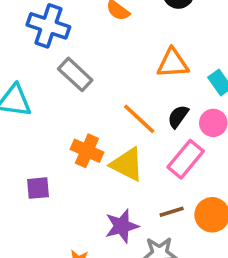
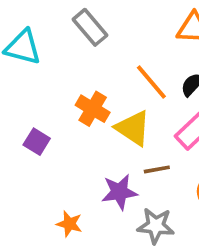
purple square: (38, 188) -> (37, 142), turned 30
brown line: (172, 212) -> (157, 169), moved

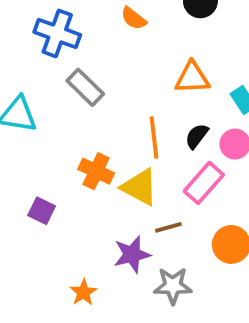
orange line: (151, 82) -> (154, 138), turned 39
orange star: (69, 224) -> (83, 292), turned 30

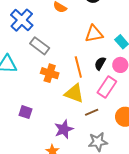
blue cross: (57, 33) -> (22, 20), turned 30
orange cross: (96, 171) -> (50, 73), moved
purple star: (132, 254) -> (64, 129), moved

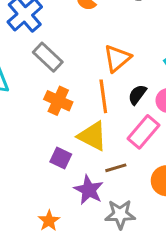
orange triangle: (94, 34) -> (117, 58), moved, turned -36
purple square: (25, 112) -> (61, 158), moved
purple star: (64, 129) -> (89, 190), moved, turned -30

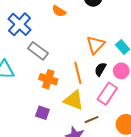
orange triangle: (117, 58) -> (96, 45), moved
purple square: (61, 158) -> (42, 113), moved

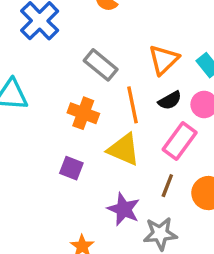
gray rectangle: (38, 51) -> (101, 65), moved
black semicircle: (100, 69) -> (170, 100), turned -152
brown line: (92, 120) -> (167, 186), moved, turned -48

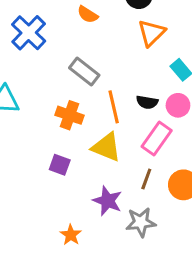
orange triangle: (164, 60) -> (151, 33), moved
black semicircle: (170, 100) -> (147, 102), turned 40

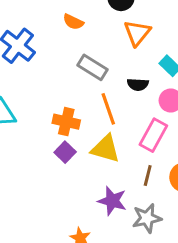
gray rectangle: (84, 71) -> (93, 67), moved
black semicircle: (147, 102) -> (138, 84), moved
purple square: (60, 165) -> (65, 152), moved, turned 30

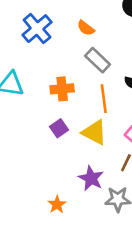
orange semicircle: (73, 22) -> (86, 28), moved
orange cross: (66, 122) -> (62, 89), moved, turned -30

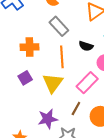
yellow triangle: (94, 132) -> (53, 83), turned 35
purple star: (91, 178) -> (48, 119), turned 30

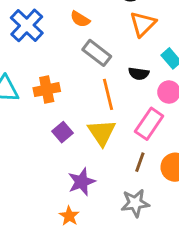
orange cross: (30, 47) -> (47, 90), moved
purple star: (48, 119) -> (82, 182), moved

